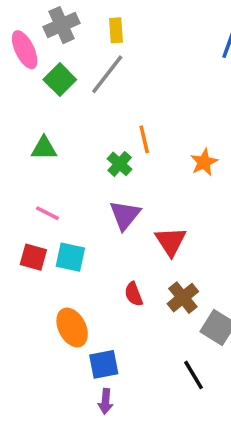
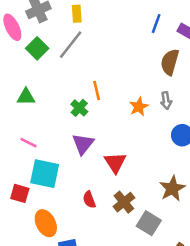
red square: (33, 257) -> (20, 193), moved
cyan square: (70, 257) -> (45, 174), size x1.4

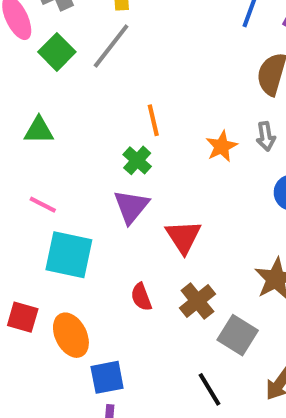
green cross: (79, 108) -> (137, 160), moved
red square: (20, 193) -> (23, 317), moved

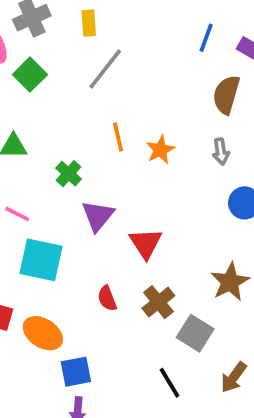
gray line: (111, 46) -> (105, 69), moved
orange star: (222, 146) -> (160, 150), moved
green cross: (137, 160) -> (69, 174), moved
orange ellipse: (71, 335) -> (43, 333), turned -30

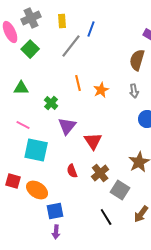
blue line: (206, 38) -> (91, 29), moved

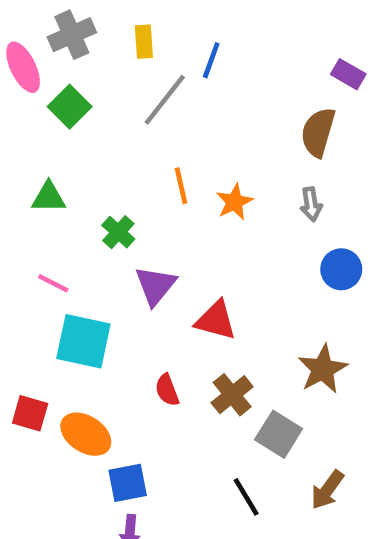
red triangle: (93, 141) -> (216, 320), turned -42

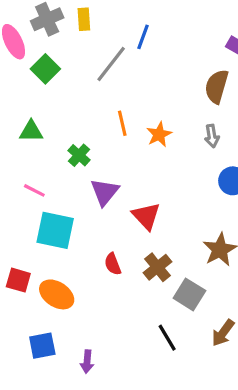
yellow rectangle: (144, 42) -> (84, 19), moved
red triangle: (216, 320) -> (146, 216), turned 32
blue square: (128, 483) -> (42, 346), moved

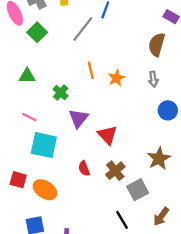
gray square: (189, 294) -> (138, 190), turned 30

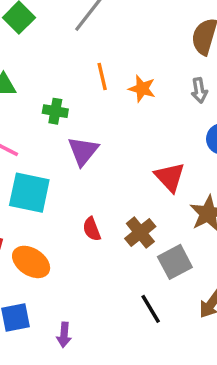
orange star: (116, 78) -> (142, 89), turned -30
green cross: (61, 93) -> (55, 111), turned -32
red triangle: (107, 135) -> (170, 177), moved

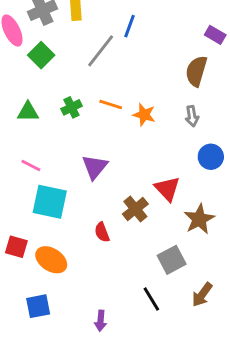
orange line: (102, 76) -> (111, 105), turned -60
green cross: (55, 111) -> (72, 107), moved, turned -36
brown cross: (140, 233) -> (135, 209), moved
purple arrow: (64, 335) -> (101, 321), moved

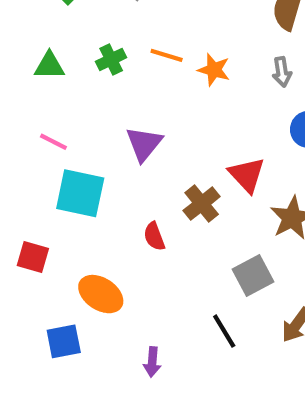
orange ellipse: (51, 260) -> (101, 294), moved

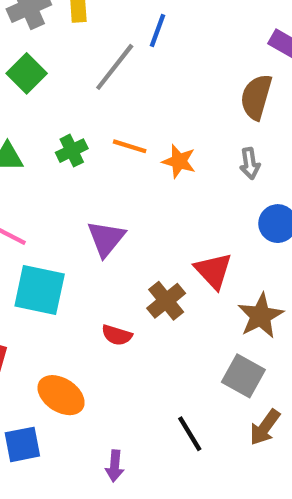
red semicircle: (154, 236) -> (117, 335), turned -52
gray square: (253, 276) -> (243, 376), moved, turned -33

